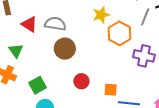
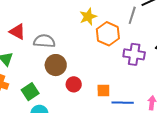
gray semicircle: (55, 24) -> (44, 41), moved
brown circle: (65, 49) -> (56, 65), moved

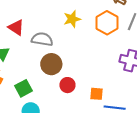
yellow star: (88, 17) -> (72, 19), moved
orange hexagon: (108, 34) -> (107, 23), moved

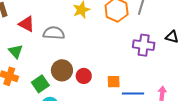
brown circle: (51, 64) -> (62, 70), moved

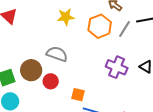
gray semicircle: (54, 33) -> (57, 54), moved

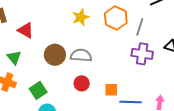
gray line: (125, 29) -> (140, 27), moved
brown circle: (31, 70) -> (55, 55), moved

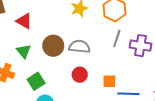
gray line: (140, 27) -> (117, 38), moved
green triangle: (14, 57) -> (24, 51), moved

